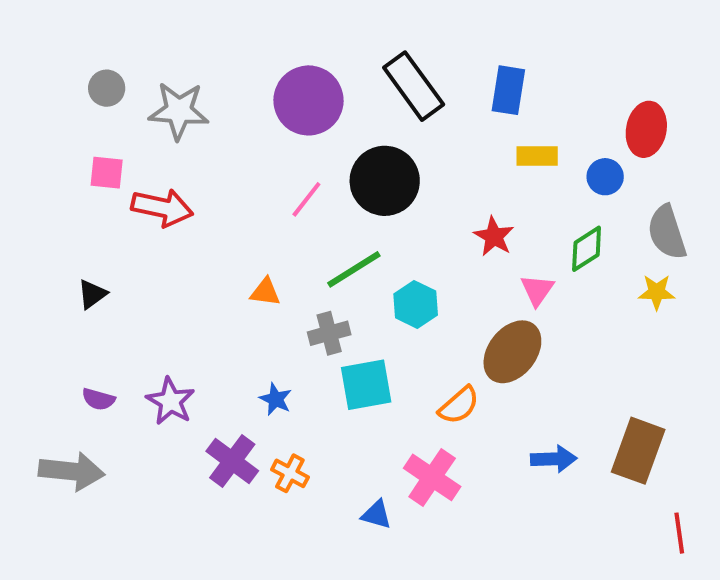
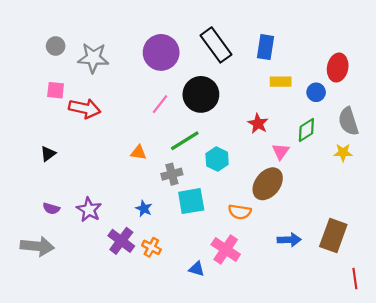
orange semicircle: (459, 405) -> (240, 212), turned 50

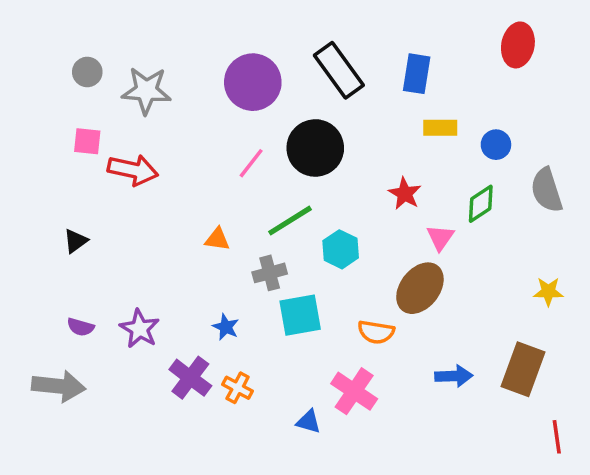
red ellipse: (338, 68) -> (518, 45), moved
yellow star: (343, 153) -> (548, 292), moved

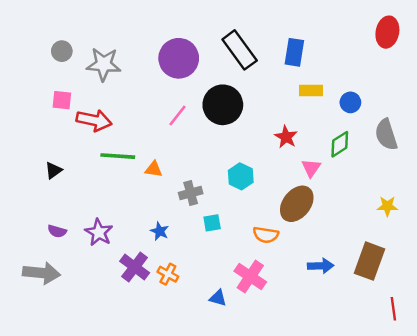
red ellipse: (518, 45) -> (387, 32), moved
green line: (290, 221) -> (118, 156), moved, turned 36
cyan square: (300, 315) -> (212, 223), size x0.6

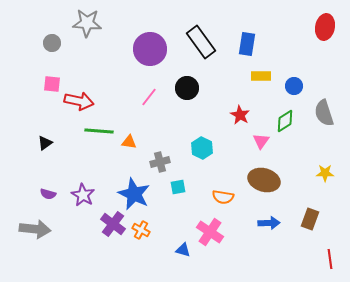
gray star: (104, 64) -> (87, 23), moved
black circle: (223, 105) -> (187, 88), size x0.7
brown ellipse: (297, 204) -> (264, 180), moved, turned 68
blue star: (160, 231) -> (134, 194), size x2.0
brown rectangle: (370, 261) -> (310, 219), size x0.7

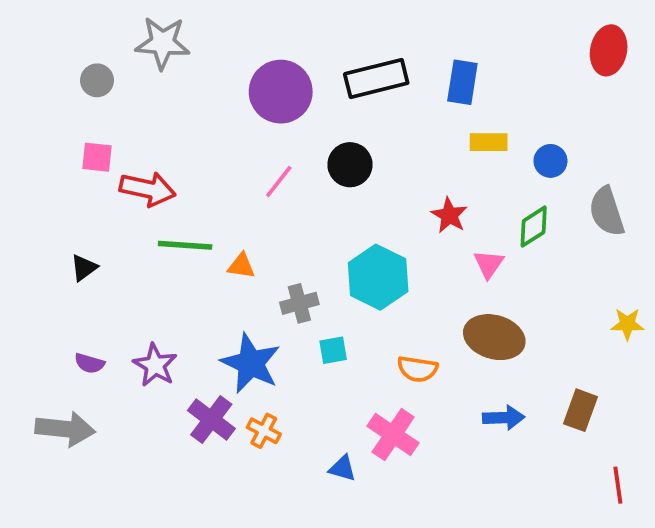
black rectangle: (201, 42) -> (376, 78), turned -68
cyan hexagon: (202, 148) -> (378, 277), size x1.5
yellow star: (325, 173) -> (627, 324), moved

